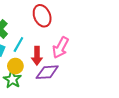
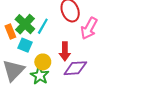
cyan line: (18, 45) -> (43, 26), moved
pink arrow: (61, 48) -> (89, 28), moved

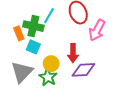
green cross: (25, 24) -> (33, 26), turned -30
cyan line: (43, 26) -> (49, 16), moved

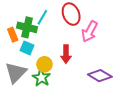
purple diamond: (83, 70) -> (100, 76), moved, turned 35

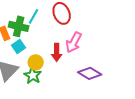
pink arrow: (90, 31) -> (74, 42), moved
cyan square: (27, 48) -> (19, 46), turned 32

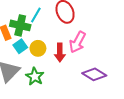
yellow circle: (36, 62) -> (38, 48), moved

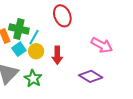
cyan line: (36, 15) -> (34, 37), moved
pink arrow: (78, 42) -> (102, 45), moved, turned -90

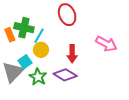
cyan square: (19, 49) -> (25, 62), moved
red arrow: (57, 55) -> (72, 54), moved
purple diamond: (91, 76) -> (65, 75), moved

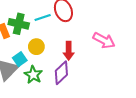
cyan line: (39, 36) -> (43, 18), moved, turned 42
purple diamond: (65, 75) -> (61, 73), turned -75

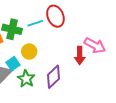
red arrow: (69, 51) -> (80, 56), moved

